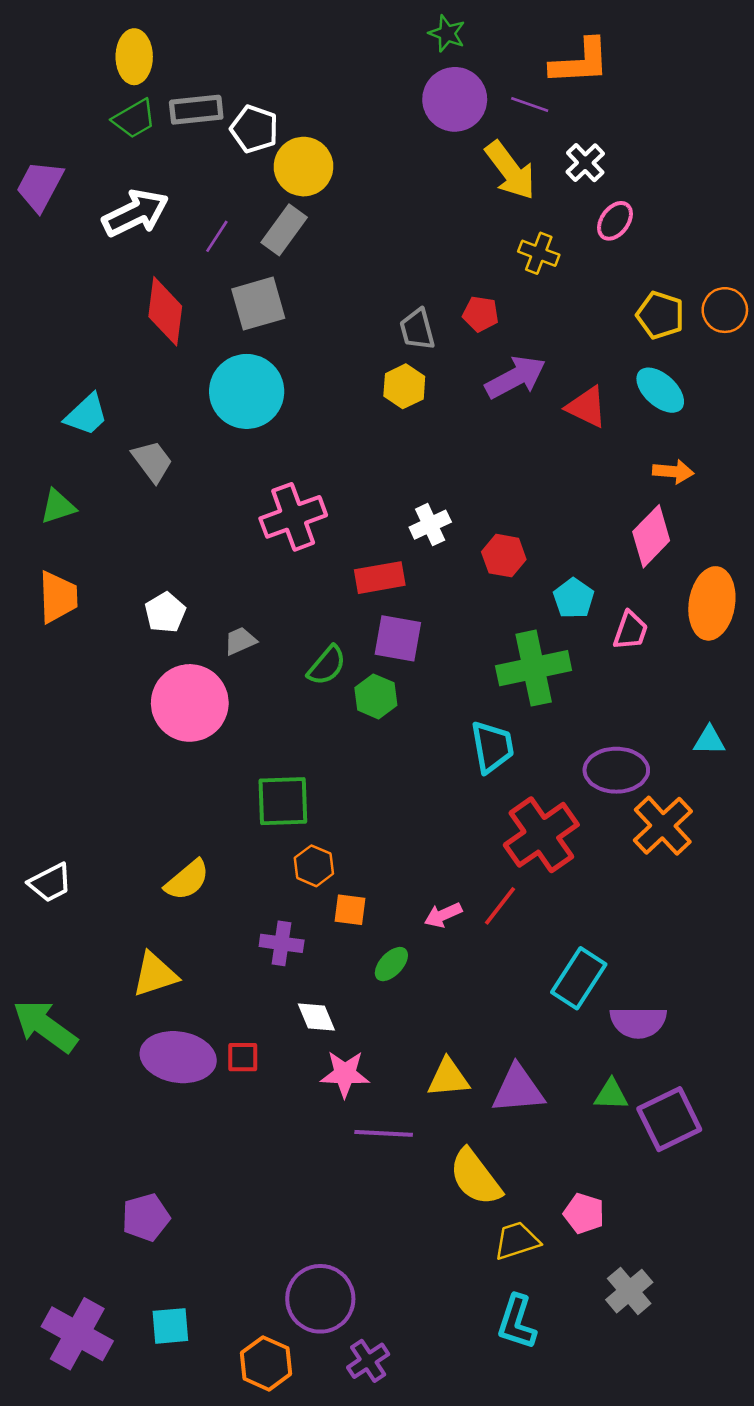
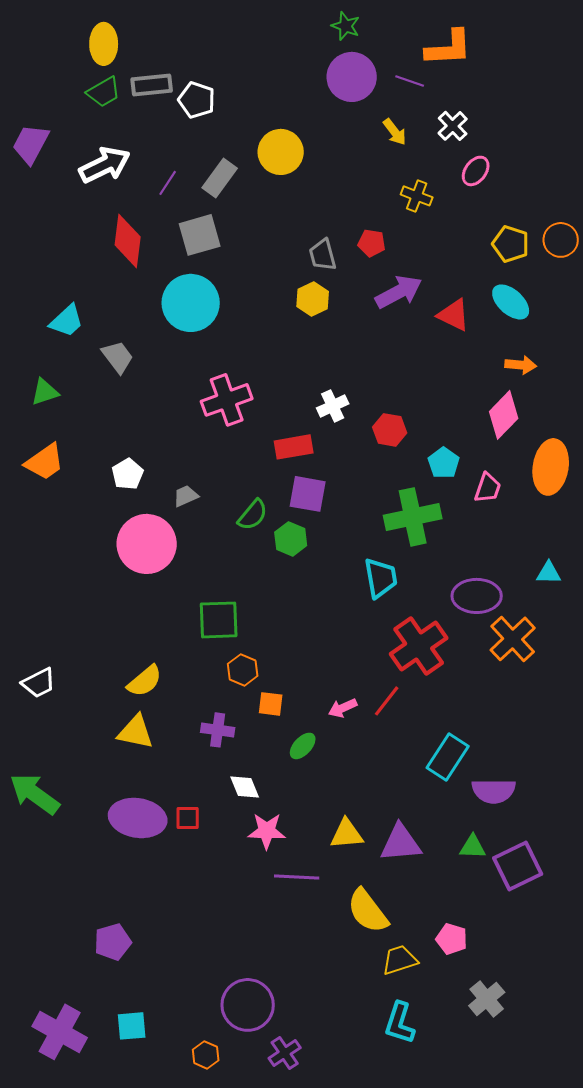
yellow circle: (303, 167) -> (281, 152), moved
yellow arrow: (510, 170) -> (395, 132), size x0.6
orange trapezoid: (58, 597) -> (45, 462), turned 57
yellow triangle: (155, 974) -> (136, 732), moved, turned 30
orange hexagon: (266, 1363) -> (206, 1055), size x0.7

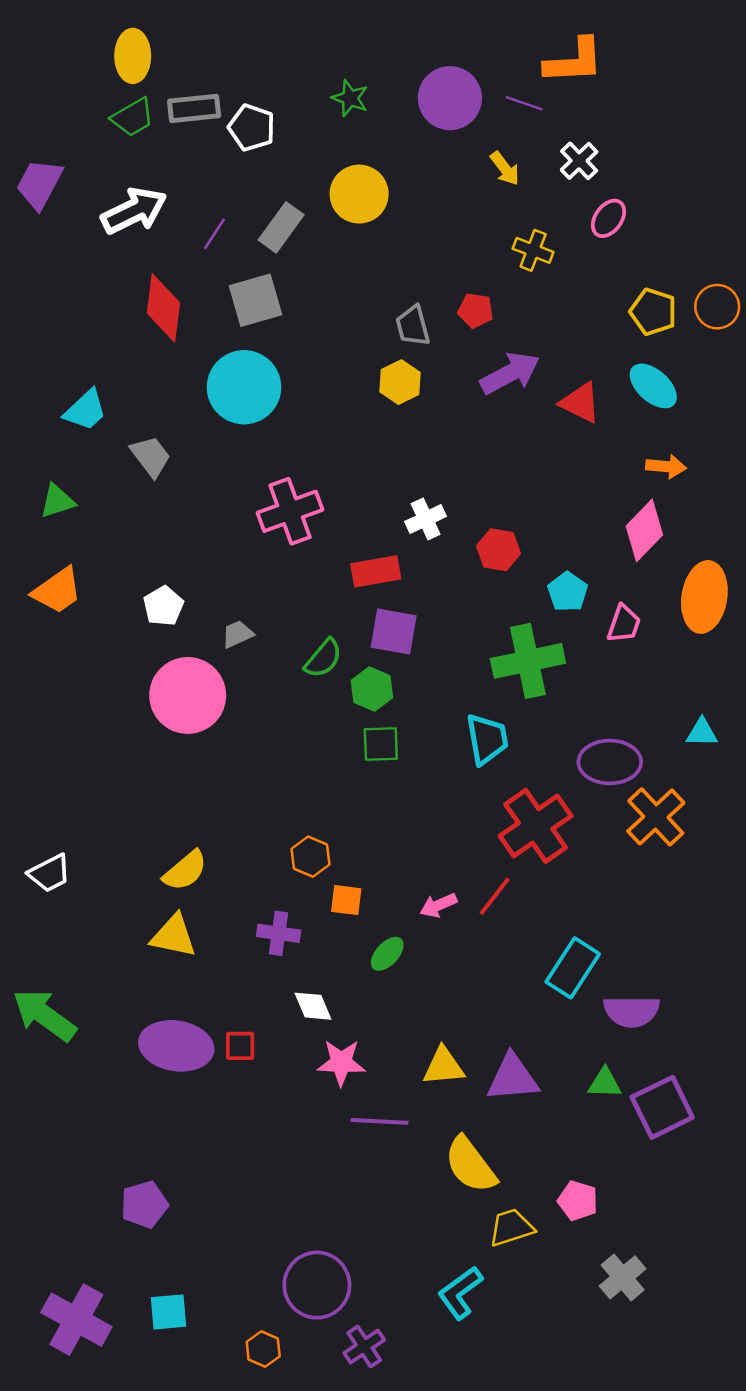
green star: (346, 26) -> (350, 98), moved
green square: (219, 620) -> (381, 744), moved, size x0.7
cyan L-shape: (400, 1023) -> (460, 1293), moved, turned 36

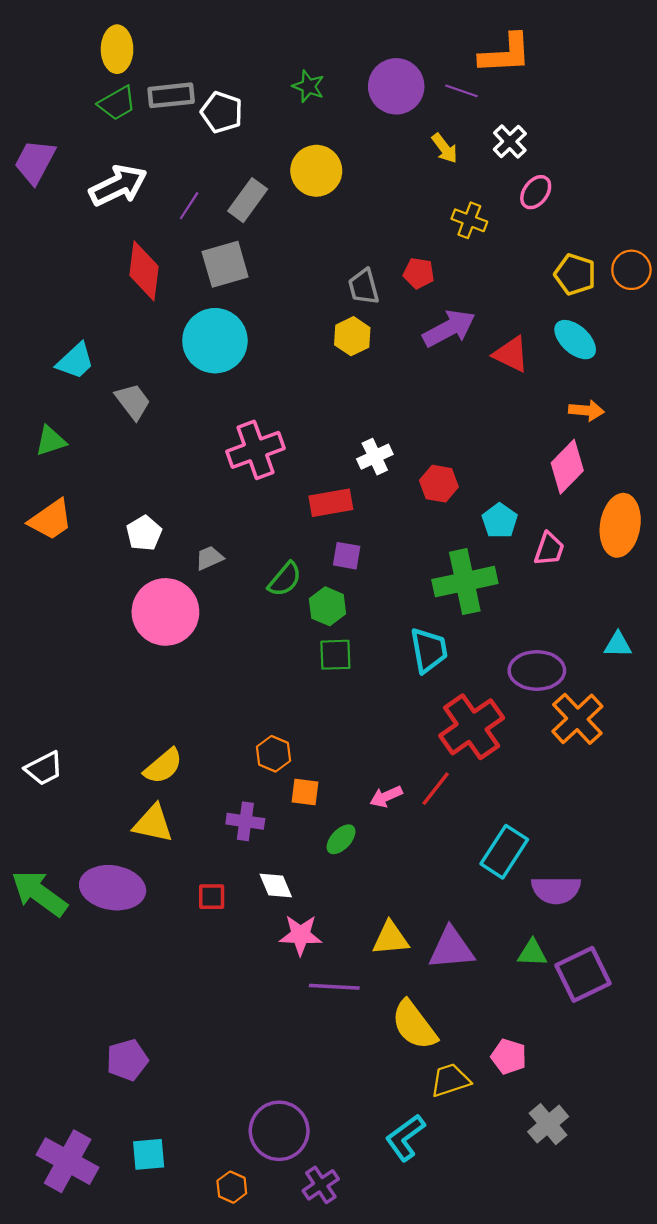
purple square: (394, 631) -> (347, 556), size x0.7
purple ellipse: (176, 1046) -> (113, 888), moved
red square: (240, 1046) -> (212, 897), moved

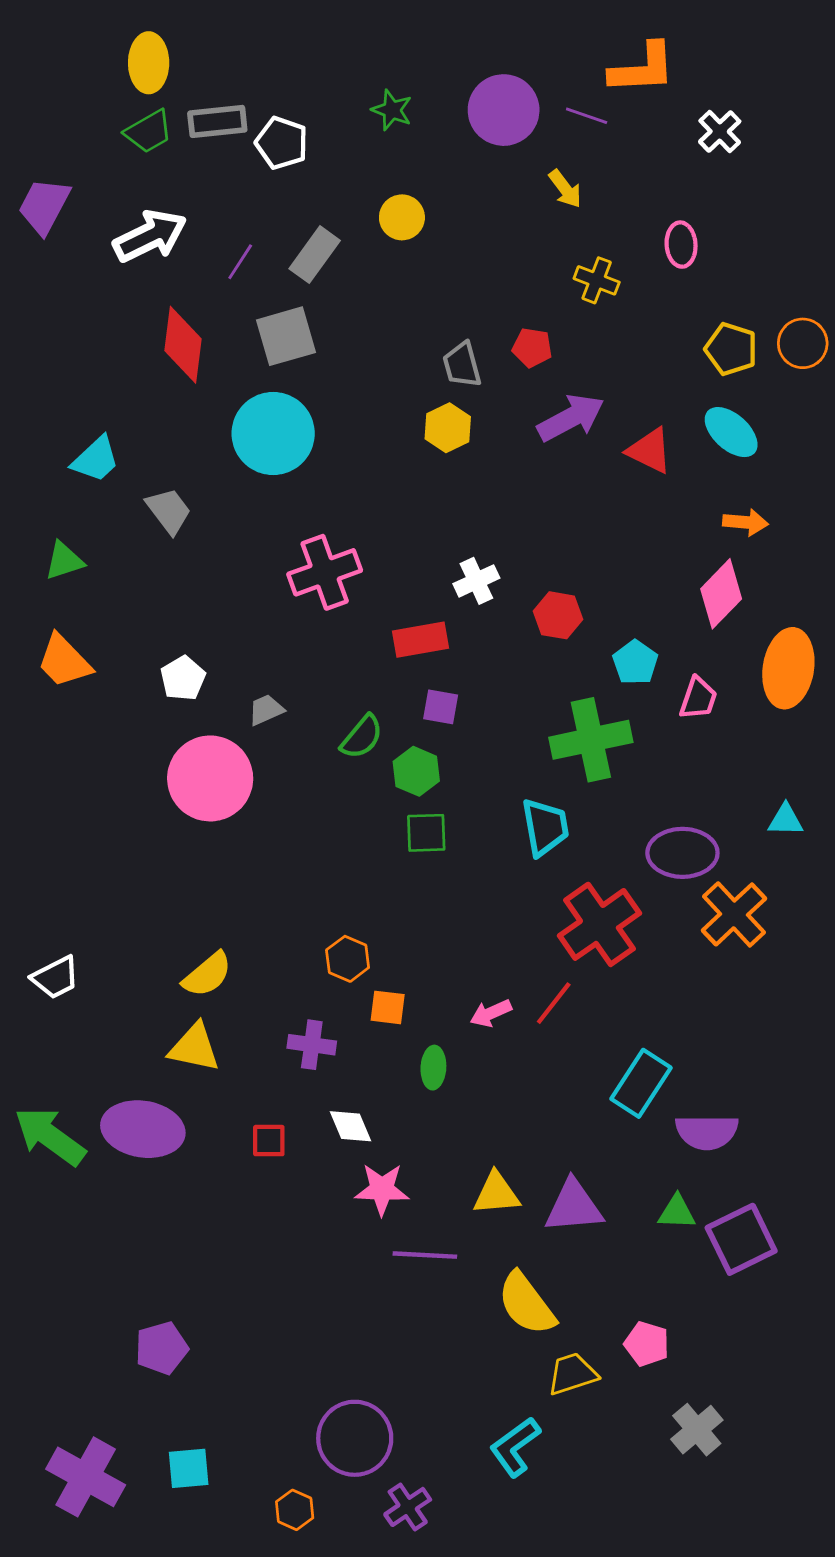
white cross: (510, 141) -> (720, 131), moved
yellow circle: (316, 171) -> (402, 217), size x0.7
pink ellipse: (536, 192) -> (681, 245), turned -40
orange trapezoid: (51, 520) -> (64, 661), turned 81
green ellipse: (341, 839) -> (433, 1068), turned -40

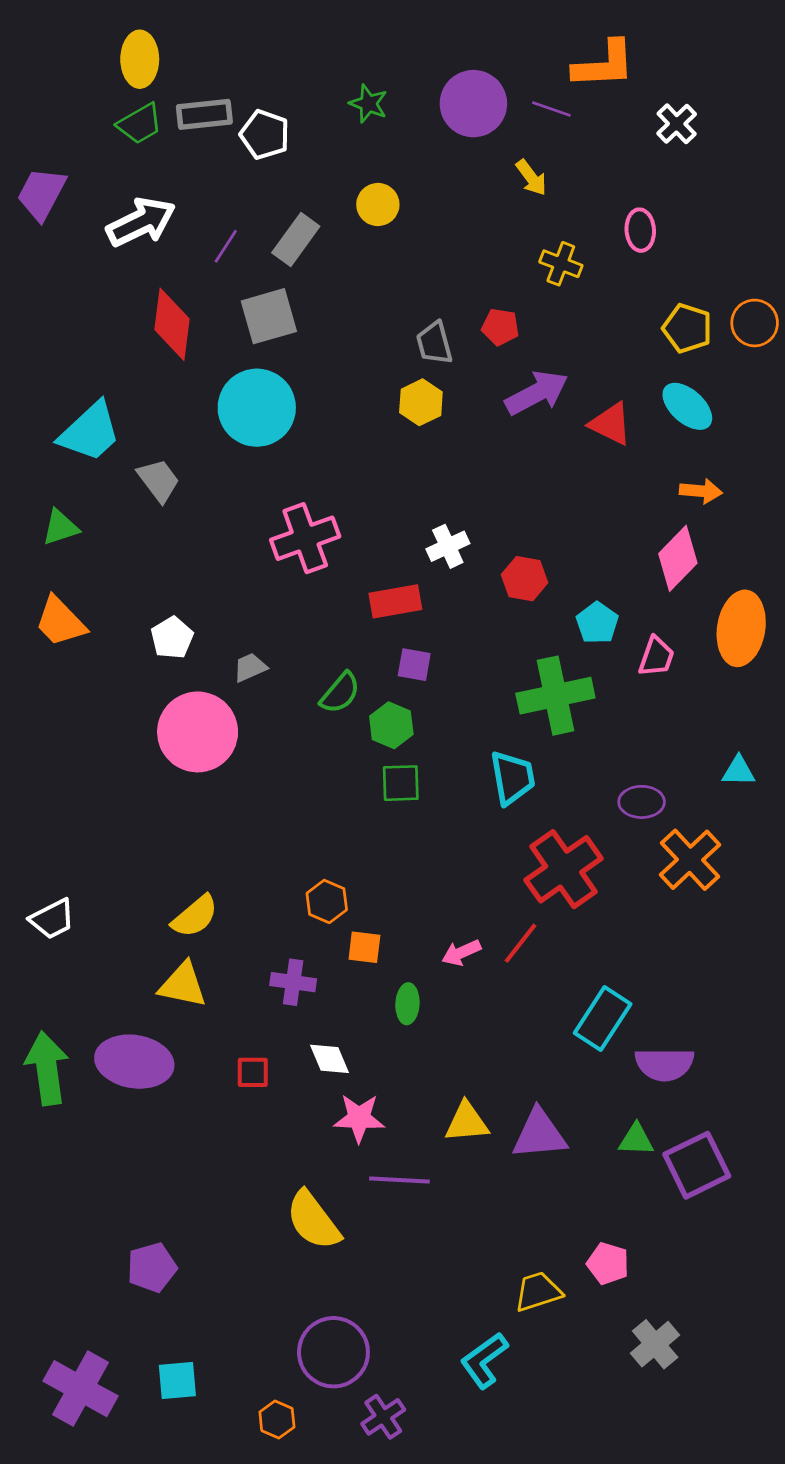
cyan trapezoid: (96, 459) -> (90, 432), size x1.4
purple ellipse: (682, 853) -> (642, 802), size x0.7
green arrow: (50, 1136) -> (47, 1068), turned 46
yellow semicircle: (526, 1304) -> (313, 1220), moved

